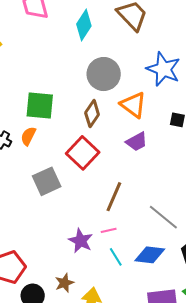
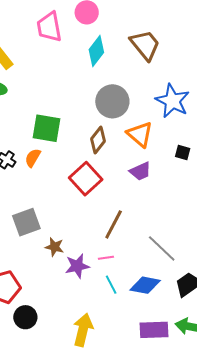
gray square: (47, 181) -> (26, 222), moved
purple star: (81, 241) -> (77, 266), turned 30
brown star: (64, 283) -> (54, 247), moved, turned 30

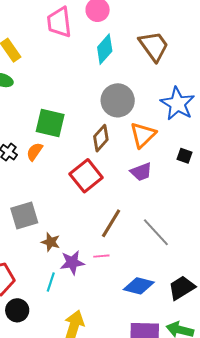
orange triangle: (140, 134) -> (143, 135), turned 32
gray line: (162, 248) -> (156, 232), moved
cyan line: (111, 285) -> (51, 282), moved, turned 42

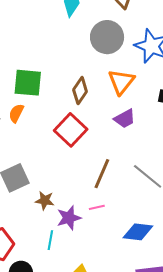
gray circle: (118, 100) -> (107, 37), moved

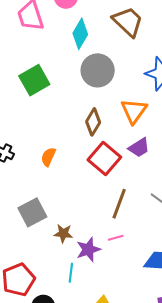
gray circle: (107, 37) -> (98, 70), moved
green square: (28, 83) -> (34, 80), moved, turned -32
orange semicircle: (16, 113) -> (48, 157), moved
red square: (71, 130) -> (104, 159), moved

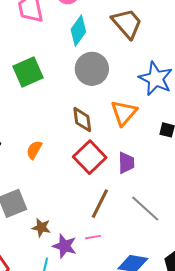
brown diamond: (93, 122) -> (82, 120), turned -44
purple trapezoid: (139, 148) -> (126, 163), moved, turned -65
purple star: (88, 249) -> (65, 246), turned 30

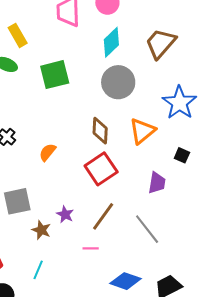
brown trapezoid: (127, 23) -> (161, 43), turned -108
purple trapezoid: (126, 163) -> (157, 183), moved
purple star: (65, 246) -> (65, 214), moved, size x0.7

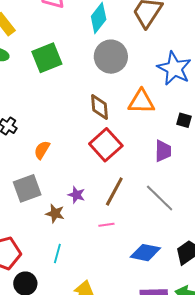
orange triangle: (142, 131) -> (141, 102), turned 48
orange semicircle: (48, 152) -> (42, 150), moved

